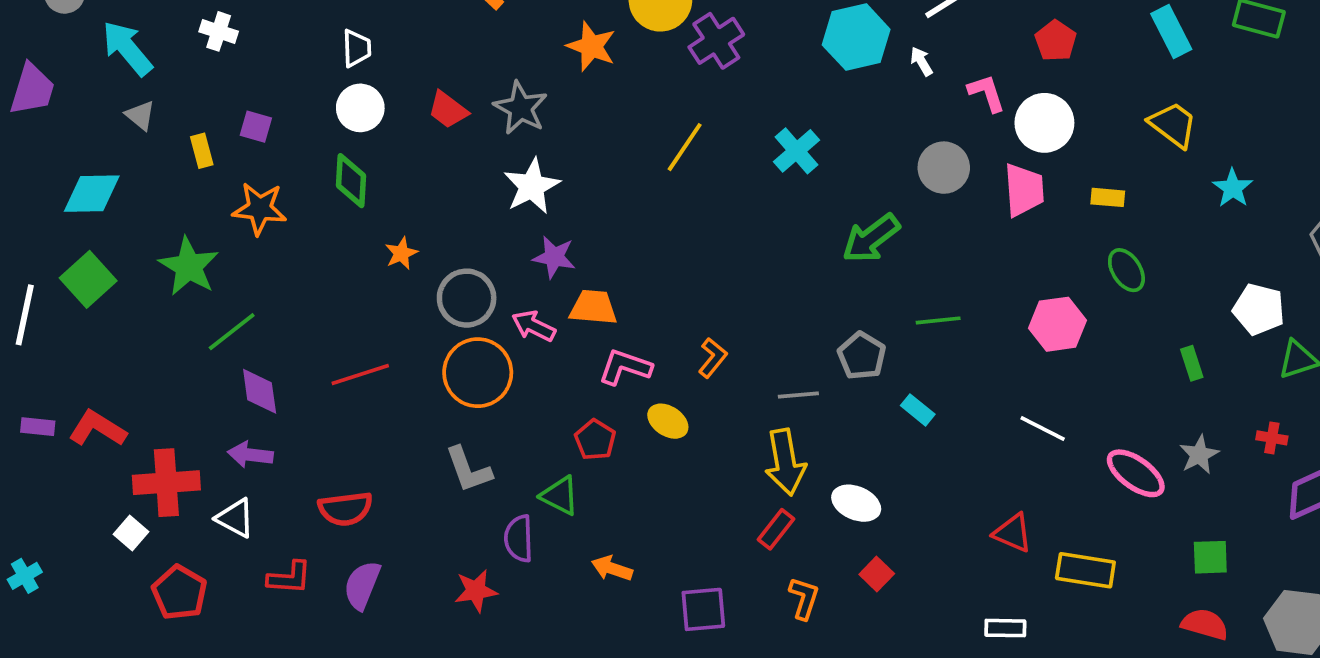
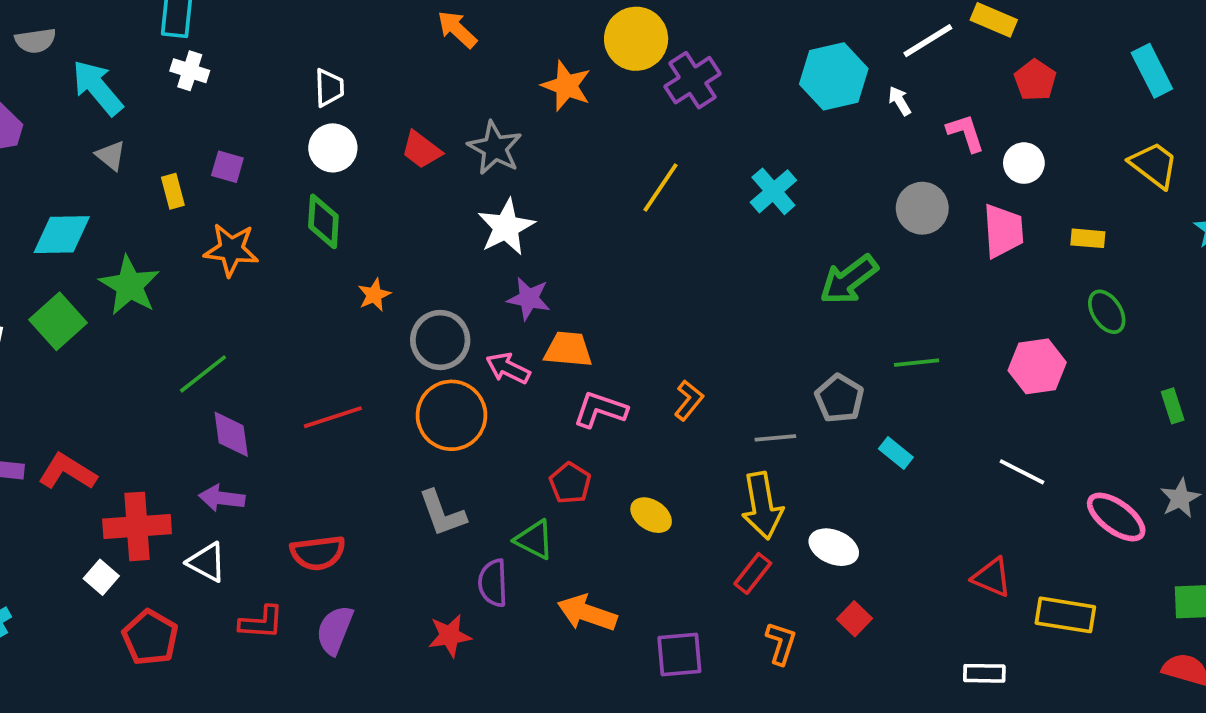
white circle: (1044, 123) -> (1024, 163), size x0.7
green star: (189, 266) -> (130, 285), moved
yellow ellipse: (668, 421) -> (651, 515), moved
orange arrow: (612, 568) -> (587, 613), size x1.4

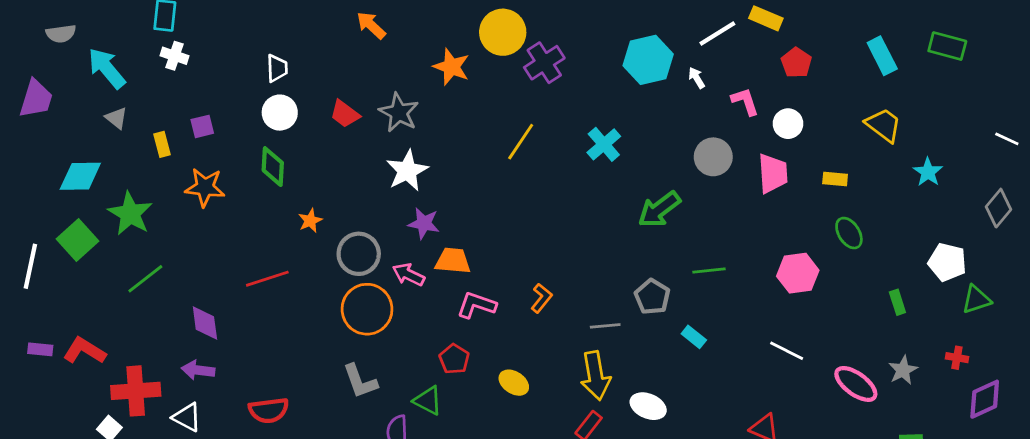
purple square: (227, 167) -> (202, 126), turned -30
green line: (203, 374) -> (145, 279), moved
red line: (333, 417) -> (267, 279), moved

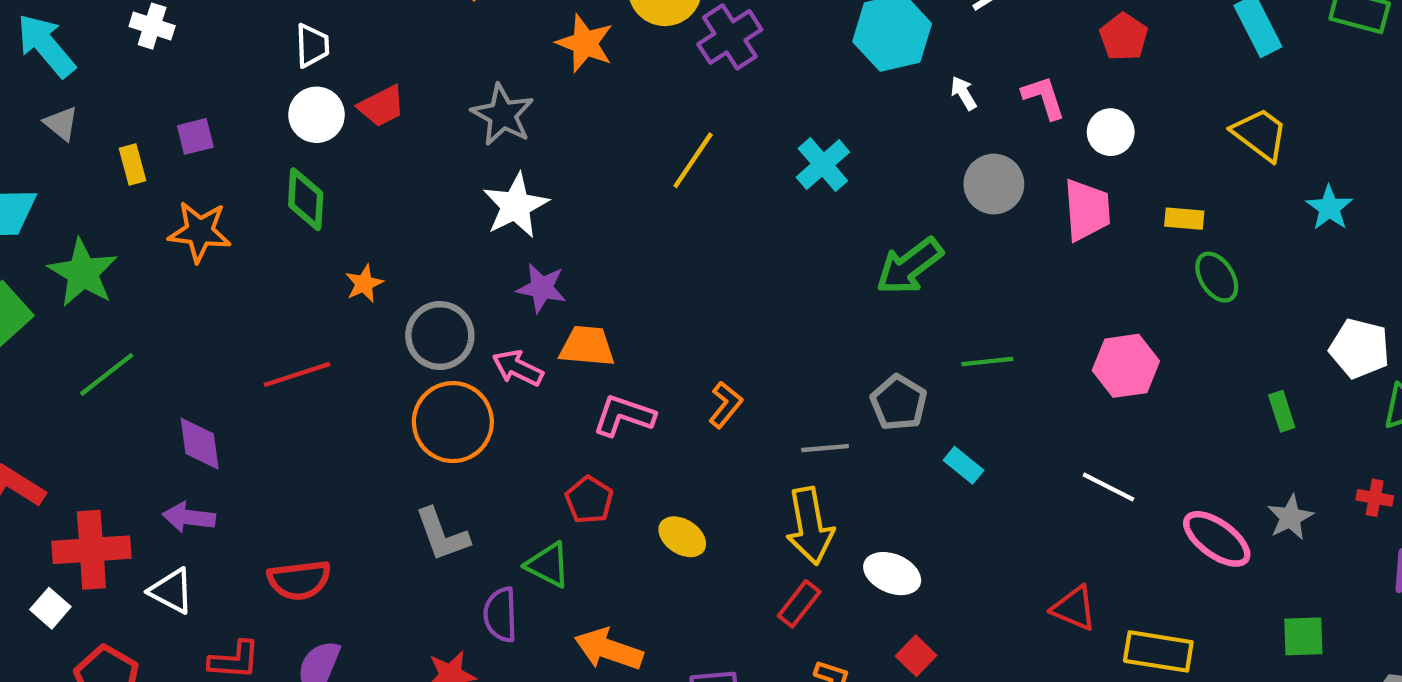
white arrow: (697, 78) -> (964, 93), moved
red trapezoid: (345, 114) -> (381, 106), moved, turned -64
green ellipse: (849, 233) -> (1217, 277), moved

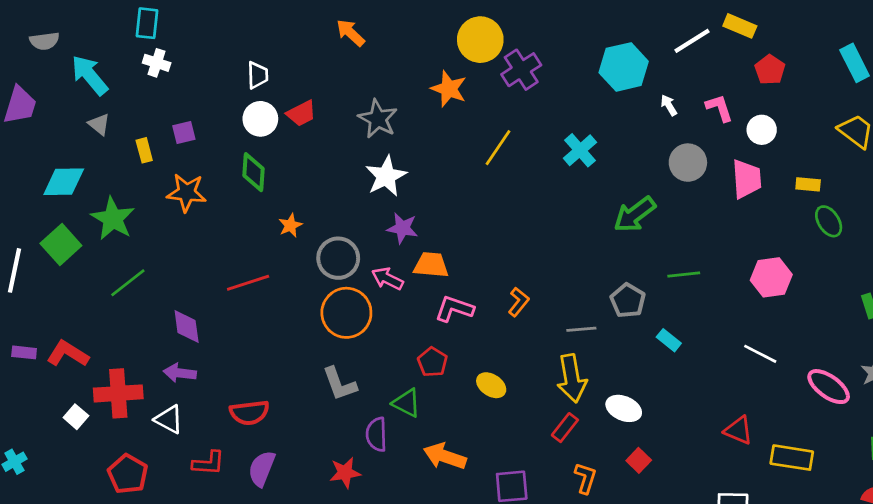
orange star: (585, 43) -> (449, 89), moved
white square: (50, 608) -> (76, 417), moved

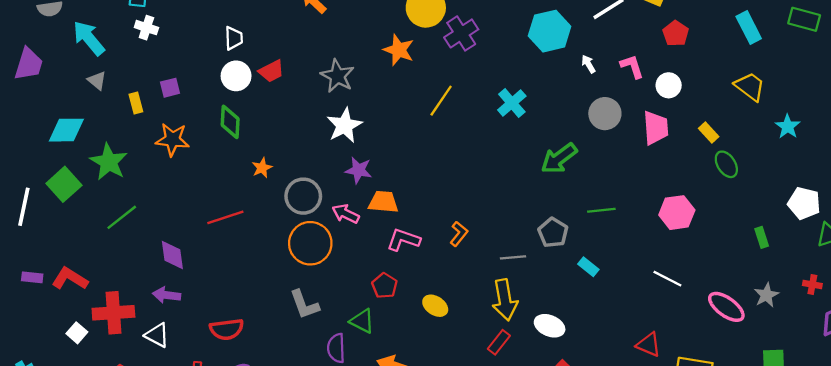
yellow rectangle: (808, 184) -> (709, 132), turned 42

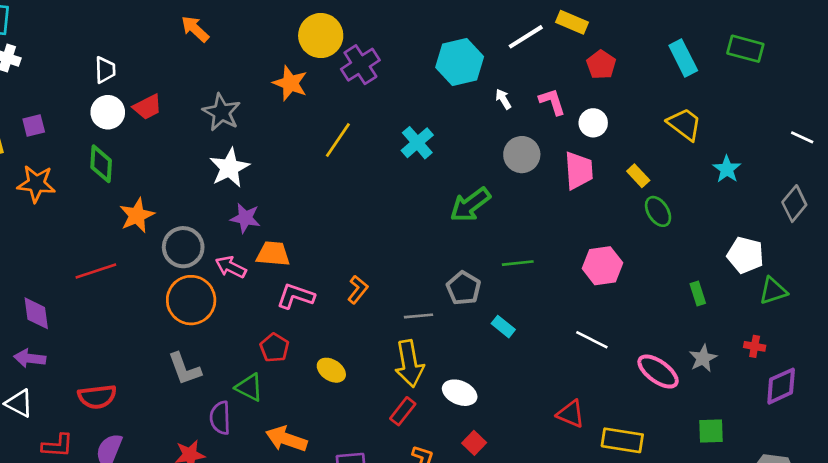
orange star: (262, 168) -> (137, 215), size x1.5

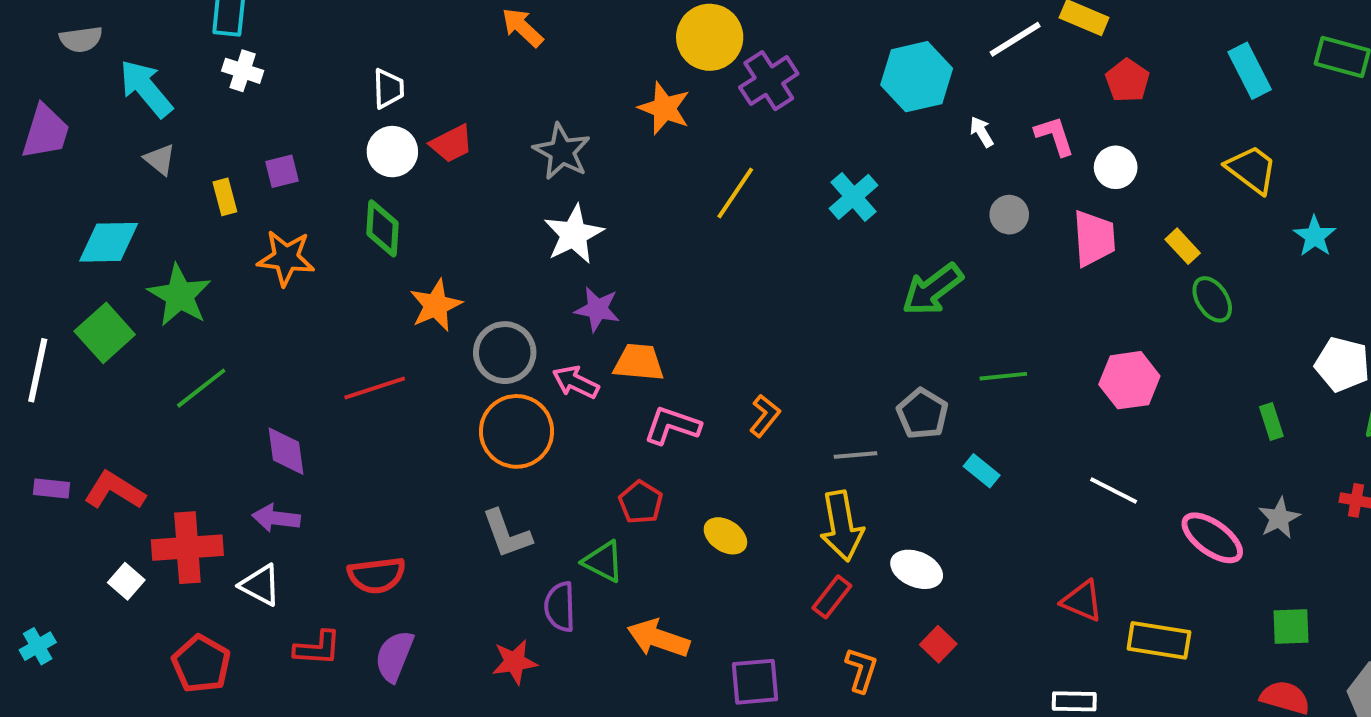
gray circle: (522, 155) -> (1009, 215), size x0.7

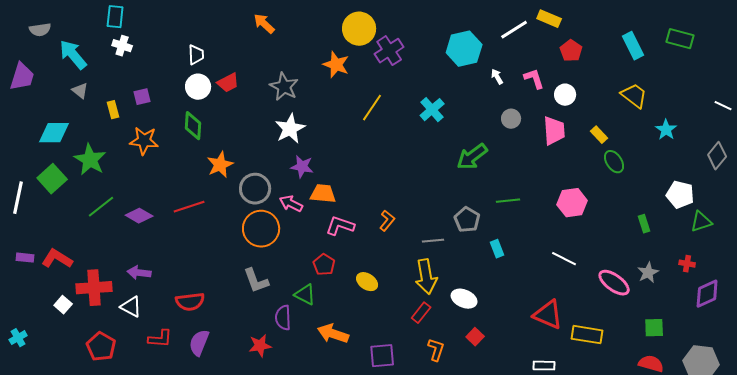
purple diamond: (286, 451) -> (139, 216), moved, turned -52
cyan rectangle: (982, 471) -> (497, 249), turned 30
red triangle: (1082, 601) -> (548, 315), size x1.4

